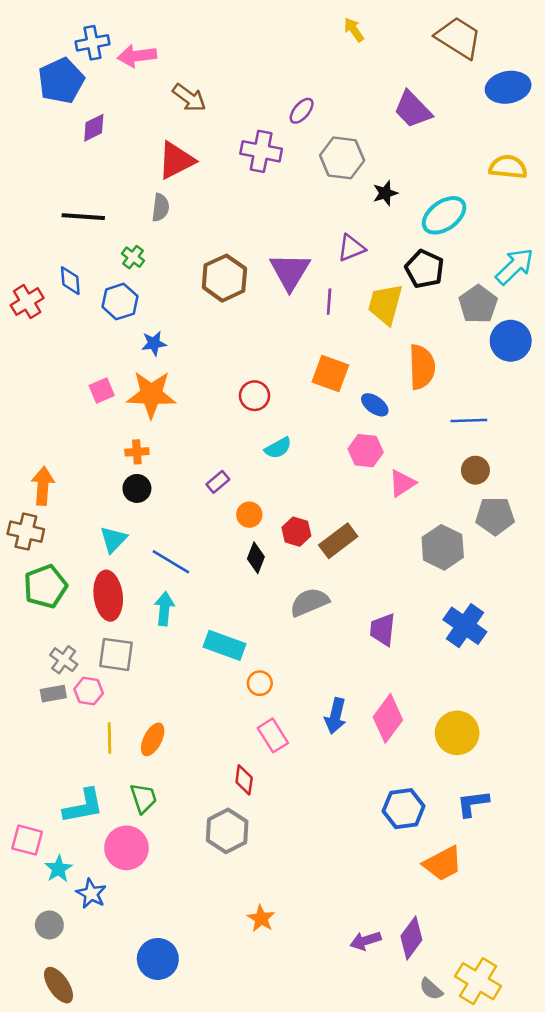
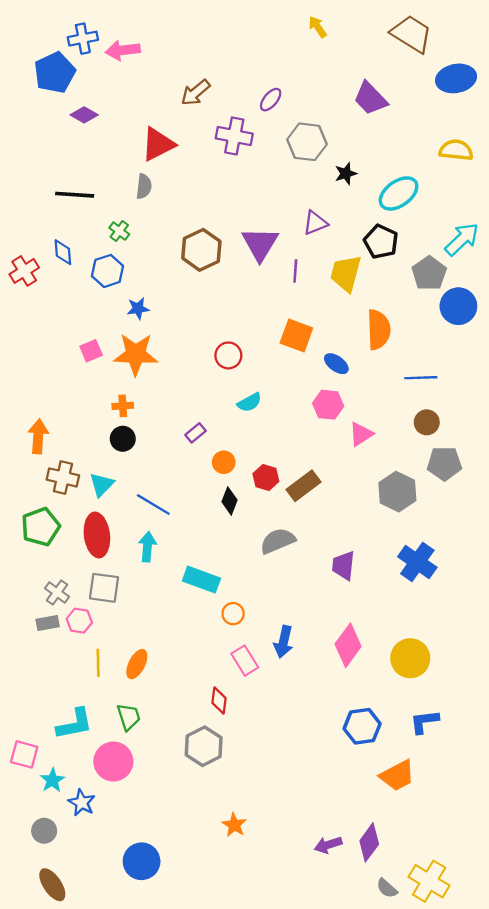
brown arrow: (189, 98) -> (196, 93), moved, turned 104
purple diamond: (94, 128) -> (84, 115), turned 56
brown cross: (26, 532) -> (63, 477), moved
blue arrow: (336, 716) -> (284, 642), moved

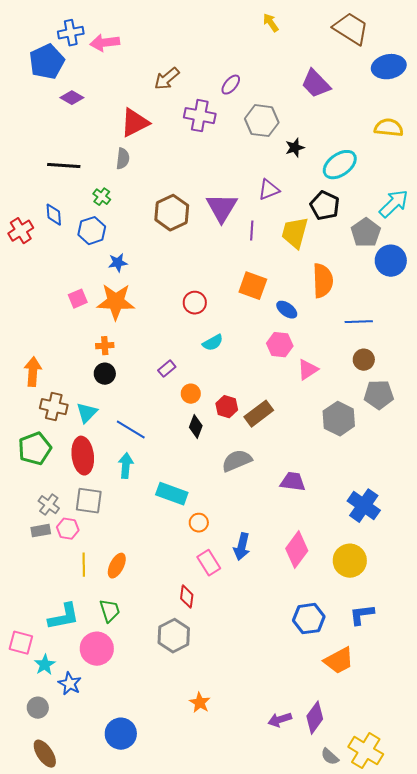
blue cross: (417, 562) -> (364, 506), moved
purple trapezoid: (343, 566) -> (293, 482), turned 92

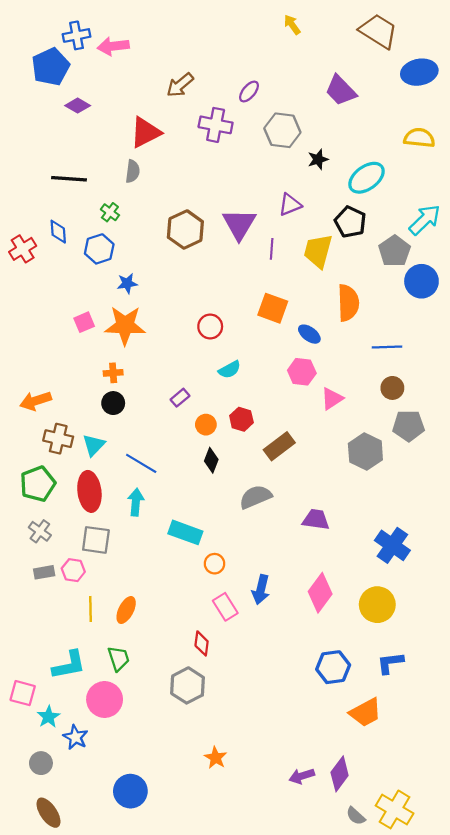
orange arrow: (33, 372) -> (36, 401), turned -112
red hexagon: (227, 407) -> (241, 419), moved
gray cross: (49, 505) -> (40, 531), moved

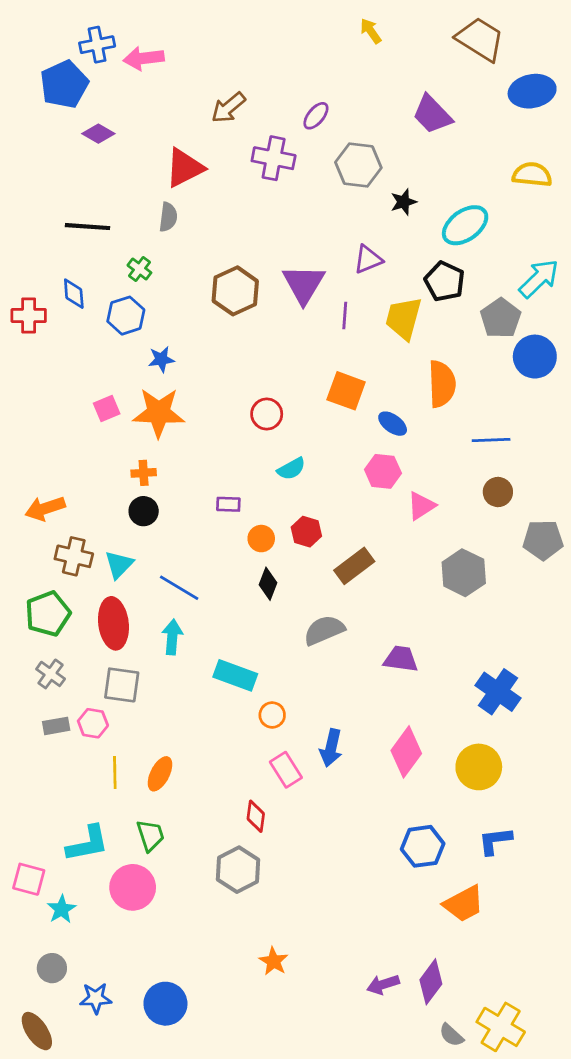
red cross: (23, 249) -> (29, 316), turned 32
purple rectangle: (180, 398) -> (228, 504), turned 42
gray pentagon: (409, 426) -> (543, 540), moved
blue star: (75, 737) -> (96, 998), moved, turned -30
brown ellipse: (48, 813) -> (37, 1031), moved

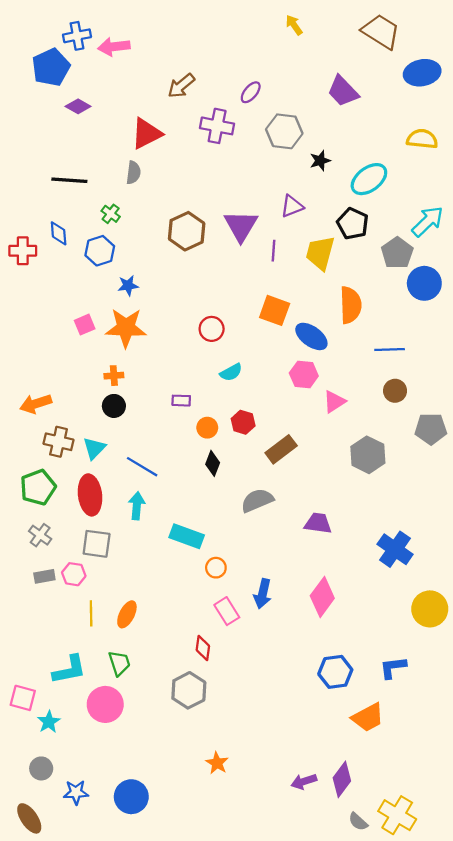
blue ellipse: (393, 424) -> (311, 336), size x1.4
yellow circle: (479, 767) -> (430, 609), moved

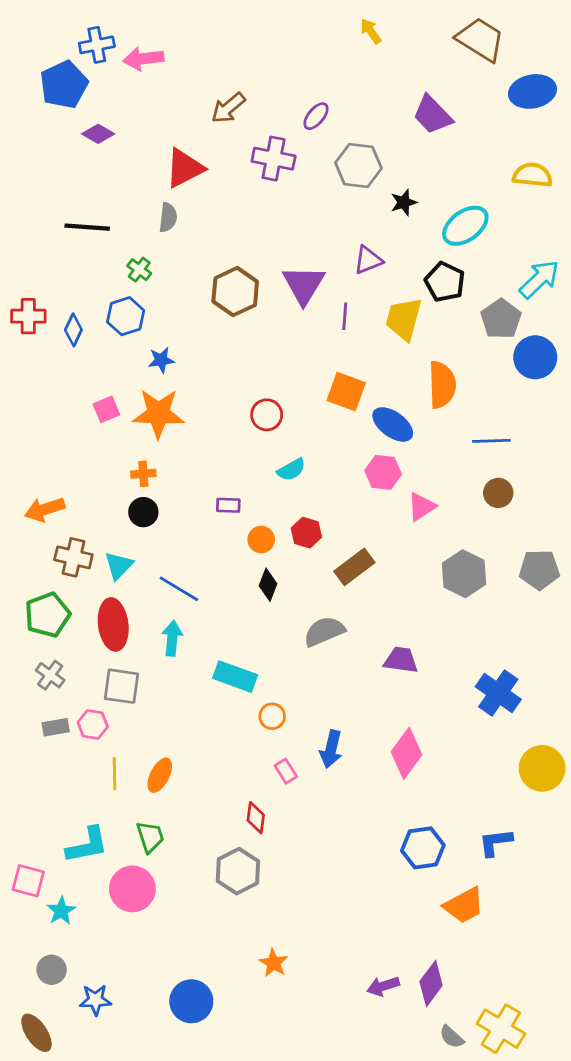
blue diamond: (59, 233) -> (73, 330), moved, turned 30
gray pentagon: (431, 429) -> (539, 570), moved
pink rectangle: (227, 611) -> (286, 771), size x0.7
blue circle: (131, 797) -> (191, 1001), moved

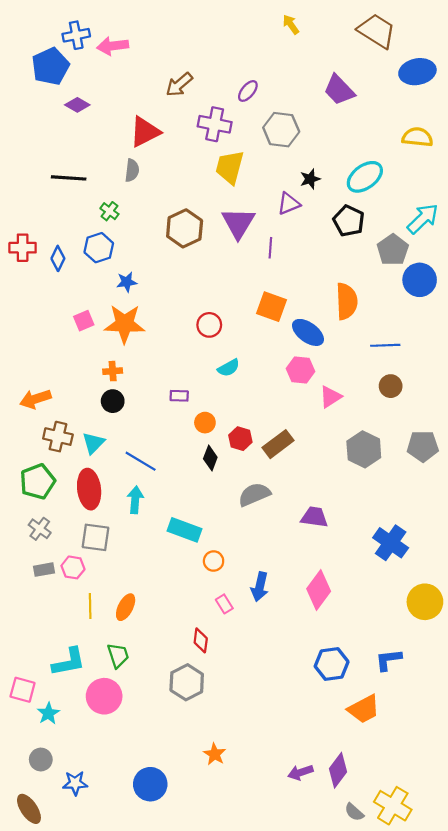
black star: (404, 202) -> (310, 179), moved
yellow trapezoid: (404, 319) -> (230, 167), moved
red hexagon: (306, 533) -> (240, 439), moved

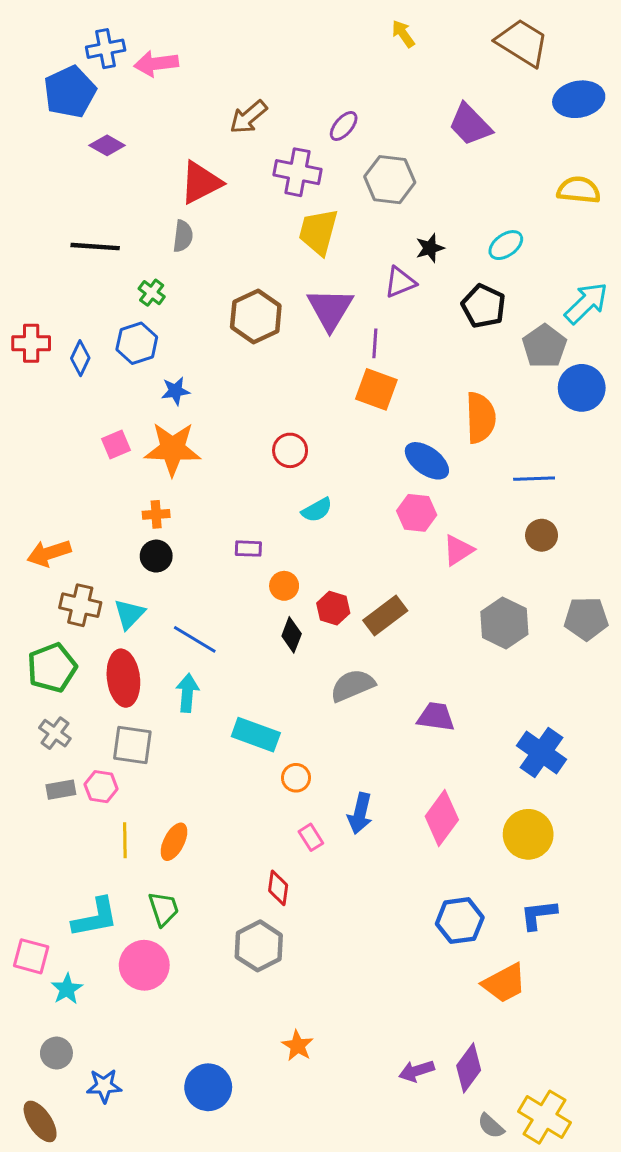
cyan ellipse: (365, 177) -> (506, 245), size x0.7
orange square: (271, 307) -> (376, 389), moved
yellow circle: (425, 602) -> (528, 834), moved

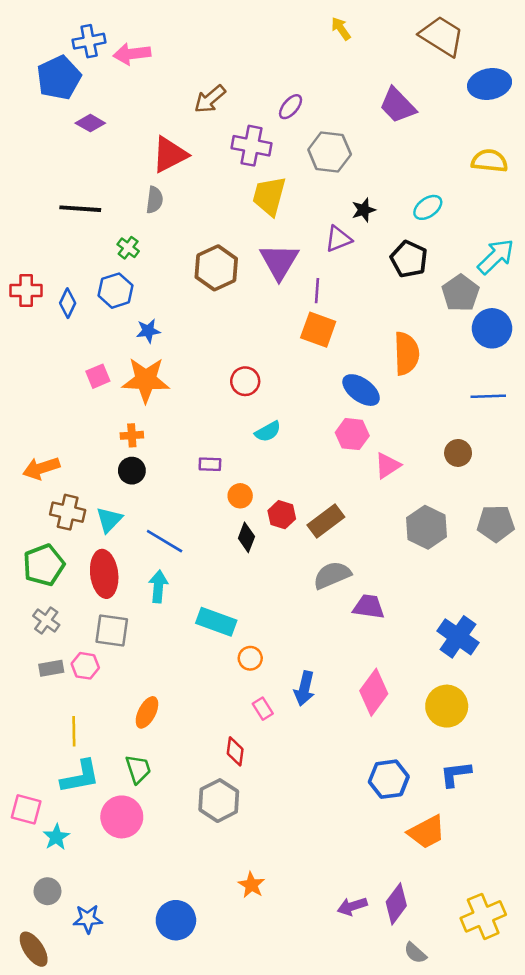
blue line: (534, 479) -> (488, 396), moved
gray semicircle: (353, 686) -> (332, 575), moved
yellow line: (125, 840) -> (74, 731), moved
yellow cross: (545, 1117) -> (483, 916), moved, turned 36

